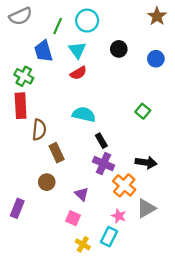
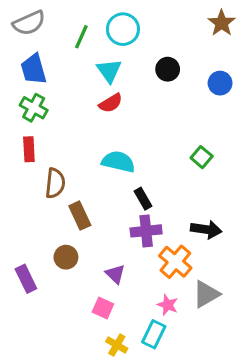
blue trapezoid: (43, 51) -> (34, 69), moved
red rectangle: (21, 106) -> (29, 149), size x0.7
purple cross: (103, 164) -> (146, 231), turned -30
purple rectangle: (17, 208) -> (26, 279), moved, turned -48

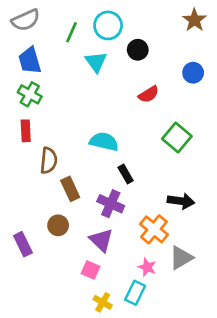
black circle: (168, 69) -> (138, 50), moved
red semicircle: (111, 103) -> (149, 94), moved
green square: (202, 157) -> (177, 138), size x1.5
purple cross: (146, 231) -> (111, 204), moved, turned 30
purple triangle: (115, 274) -> (101, 240), size x1.4

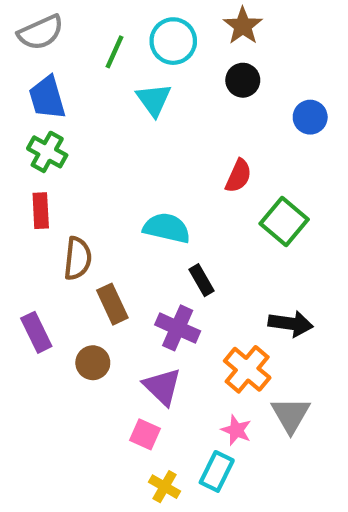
brown star: (194, 20) -> (243, 26), moved
black circle: (138, 50) -> (243, 80), moved
red semicircle: (149, 94) -> (238, 176), moved, turned -35
purple rectangle: (23, 244) -> (36, 332), moved
gray triangle: (181, 258) -> (291, 415), turned -30

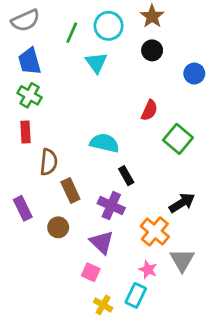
black arrow: (291, 324) -> (182, 203), turned -40

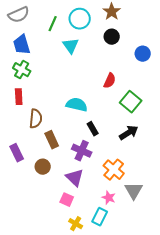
black arrow: (182, 203) -> (129, 133), moved

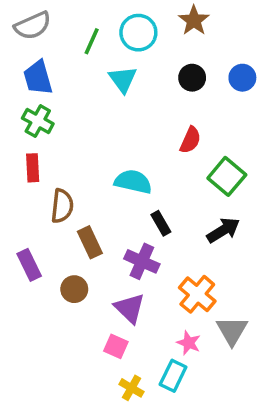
black circle: (112, 37) -> (192, 78), moved
blue circle: (143, 54) -> (242, 78), moved

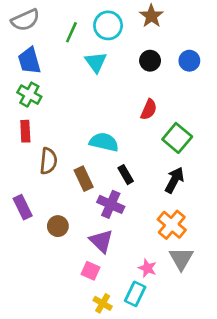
black arrow: (223, 230) -> (174, 180), turned -30
brown rectangle: (90, 242) -> (84, 179), moved
orange cross: (197, 294) -> (172, 225), moved

